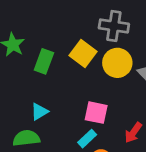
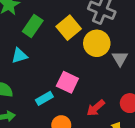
cyan triangle: (39, 112) -> (19, 56), moved
cyan rectangle: (87, 139) -> (44, 98), moved

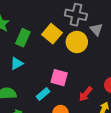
gray triangle: (120, 58) -> (96, 29), moved

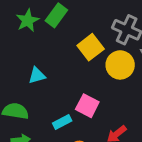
green rectangle: (23, 38) -> (56, 15), moved

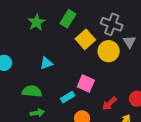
green rectangle: (56, 15) -> (68, 19), moved

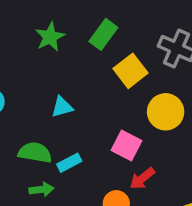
yellow circle: (109, 51) -> (166, 112), moved
cyan rectangle: (68, 97) -> (69, 163), moved
red arrow: (109, 104) -> (142, 178), moved

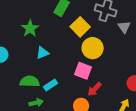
green star: (50, 37) -> (30, 28), moved
yellow circle: (166, 112) -> (93, 48), moved

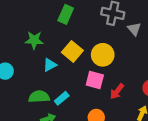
yellow square: (80, 27) -> (72, 51), moved
green star: (30, 28) -> (34, 40), turned -30
red arrow: (94, 89) -> (117, 91), moved

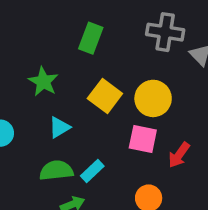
green star: (34, 40) -> (43, 82), turned 30
cyan triangle: (50, 65) -> (59, 127), moved

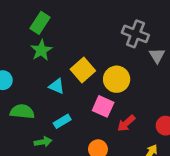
green rectangle: (91, 38) -> (40, 23), moved
cyan triangle: (59, 127) -> (57, 86), moved, turned 42
green semicircle: (56, 170) -> (22, 112), moved

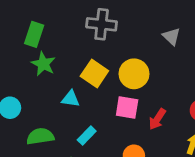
gray cross: (135, 34) -> (102, 24), moved

